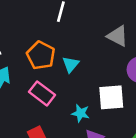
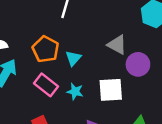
gray triangle: (118, 36) -> (117, 45), moved
cyan star: (81, 113) -> (75, 91), moved

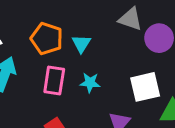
pink rectangle: (46, 85) -> (54, 81), turned 70
white square: (111, 90) -> (145, 87), moved

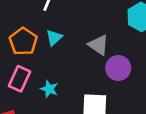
cyan triangle: (81, 44) -> (54, 37), moved

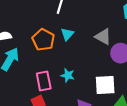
pink rectangle: (20, 79) -> (44, 81), moved, turned -30

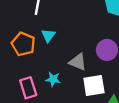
gray triangle: (103, 37) -> (78, 62), moved

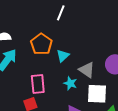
cyan triangle: (48, 36) -> (63, 56), moved
cyan star: (53, 79) -> (70, 83), moved

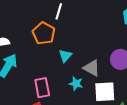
orange pentagon: (41, 44) -> (44, 33), moved

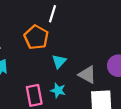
cyan star: (76, 84) -> (58, 90), moved

